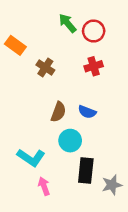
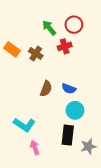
green arrow: (68, 23) -> (49, 28), moved
orange rectangle: (15, 45) -> (12, 49), moved
red cross: (94, 66) -> (65, 46), moved
cyan circle: (70, 141) -> (75, 110), moved

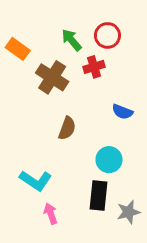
orange rectangle: (12, 49) -> (18, 49), moved
brown cross: (36, 54) -> (52, 77), size x1.5
blue semicircle: (69, 89) -> (122, 112), moved

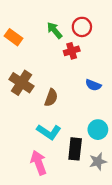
brown cross: (52, 77) -> (21, 83), moved
cyan circle: (109, 160) -> (98, 130), moved
cyan L-shape: (36, 181) -> (49, 132), moved
pink arrow: (51, 214) -> (39, 163), size x1.5

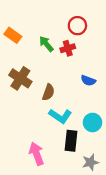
green arrow: (55, 30) -> (46, 44), moved
cyan L-shape: (49, 132) -> (60, 116), moved
gray star: (98, 162) -> (90, 162), moved

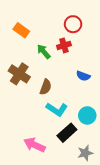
orange rectangle: (13, 35) -> (21, 30), moved
green arrow: (46, 44) -> (44, 52), moved
black rectangle: (71, 141) -> (67, 133), turned 42
pink arrow: (37, 154) -> (34, 145), turned -45

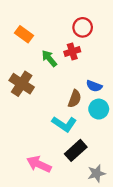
brown semicircle: (46, 87) -> (75, 99), moved
cyan circle: (87, 115) -> (99, 109), moved

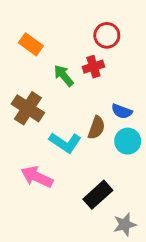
cyan L-shape: (64, 124) -> (65, 143), moved
pink arrow: (39, 164) -> (37, 177), moved

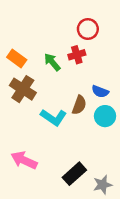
orange rectangle: (31, 44) -> (17, 58), moved
pink arrow: (37, 177) -> (24, 160), moved
black rectangle: (98, 195) -> (74, 174), moved

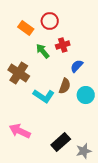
red circle: (88, 29) -> (50, 21), moved
orange rectangle: (17, 58) -> (26, 28), moved
blue semicircle: (100, 92) -> (77, 66), moved, turned 112

